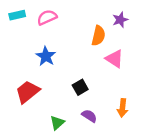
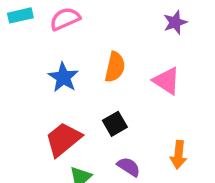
orange semicircle: (98, 36) -> (115, 67), moved
red trapezoid: (27, 92) -> (63, 139), moved

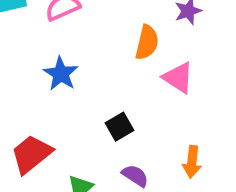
orange semicircle: (115, 67) -> (147, 42), moved
red trapezoid: (63, 139) -> (31, 154), moved

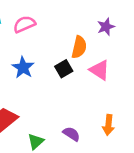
black square: (120, 127) -> (64, 69), moved

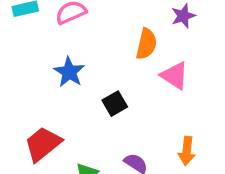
black square: (64, 69) -> (115, 104), moved

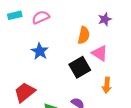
black square: (115, 104) -> (80, 67), moved, size x1.5
orange arrow: (187, 151) -> (107, 85), moved

